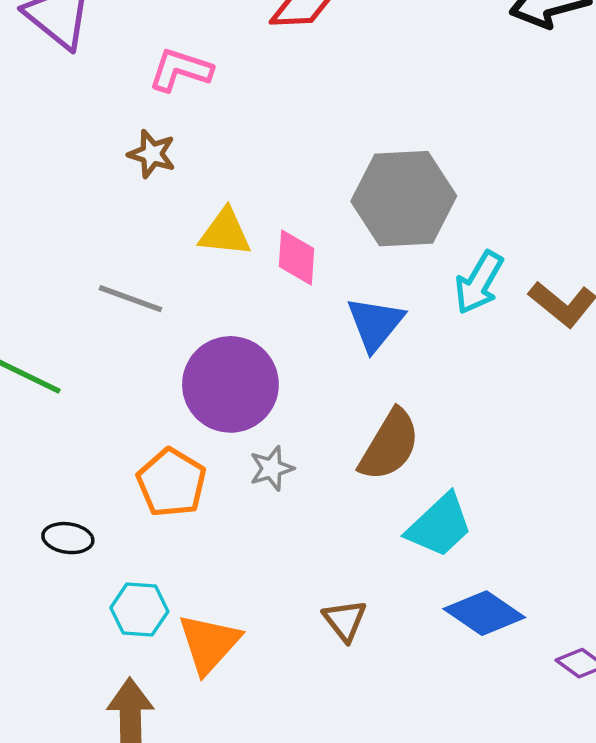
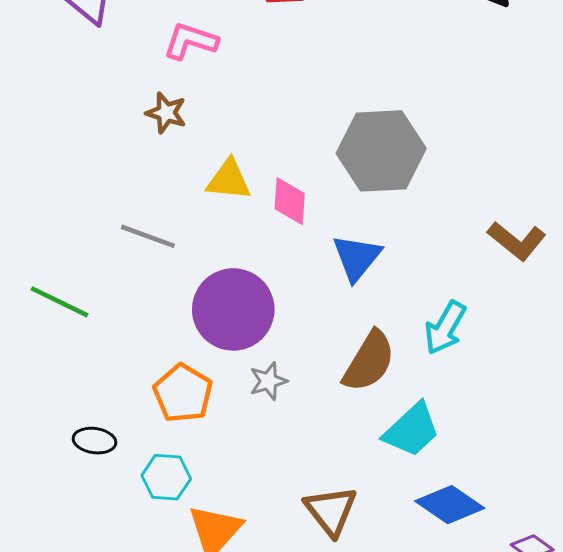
cyan arrow: (479, 283) -> (445, 328), moved
cyan hexagon: (139, 610) -> (166, 477), moved
brown triangle: (345, 620) -> (331, 511), size x1.4

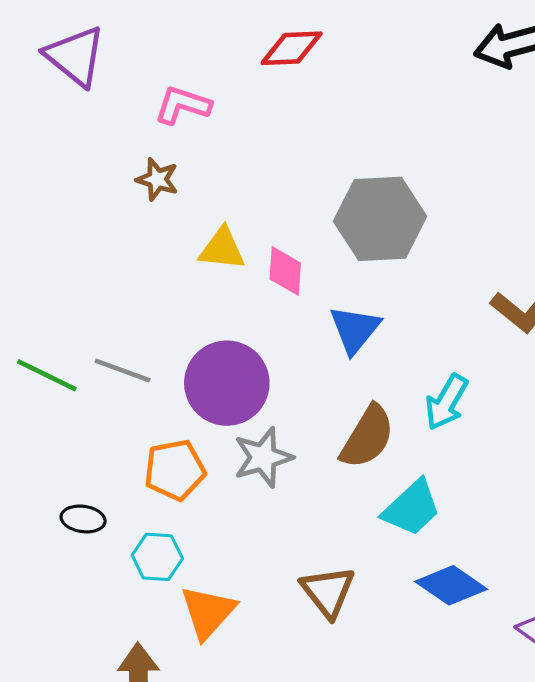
gray line: (148, 236) -> (123, 370), moved
gray star: (268, 381) -> (263, 457), size x1.5
orange pentagon: (183, 393) -> (175, 470), turned 30

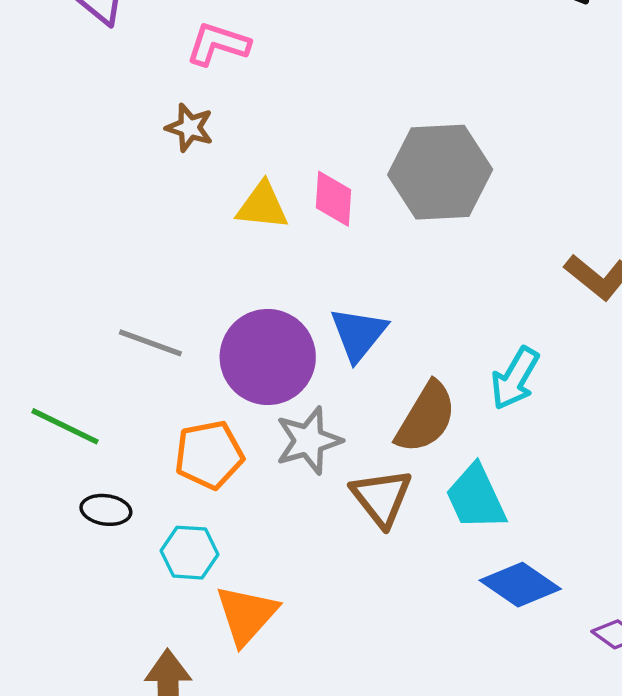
pink diamond: (285, 271) -> (334, 199), moved
blue triangle: (355, 329) -> (358, 334), moved
green line: (47, 375) -> (65, 426), moved
cyan trapezoid: (412, 508) -> (476, 497), turned 108
brown triangle: (328, 592) -> (382, 497), moved

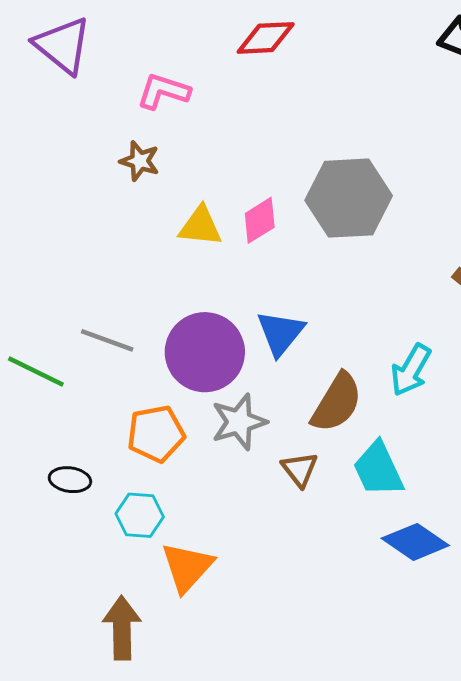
pink diamond: (334, 199) -> (260, 220), turned 54
green line: (65, 426) -> (36, 371), moved
brown triangle: (382, 497) -> (300, 469), size x0.7

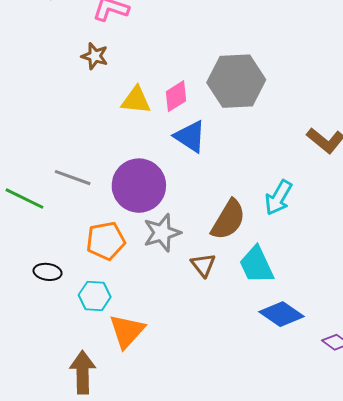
blue triangle: (280, 333) -> (190, 136), moved, turned -36

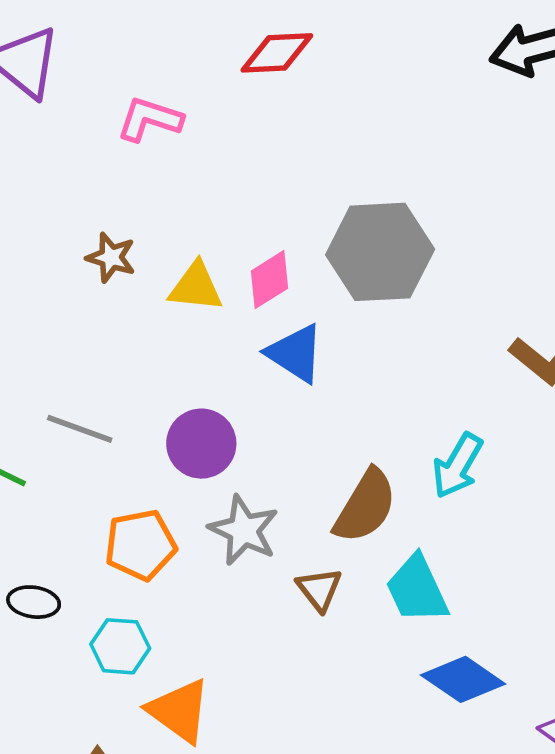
brown star: (95, 56) -> (111, 257), moved
purple circle: (139, 186) -> (201, 444), size x0.7
gray star: (162, 233) -> (244, 530), turned -30
orange triangle: (127, 331) -> (179, 711), turned -36

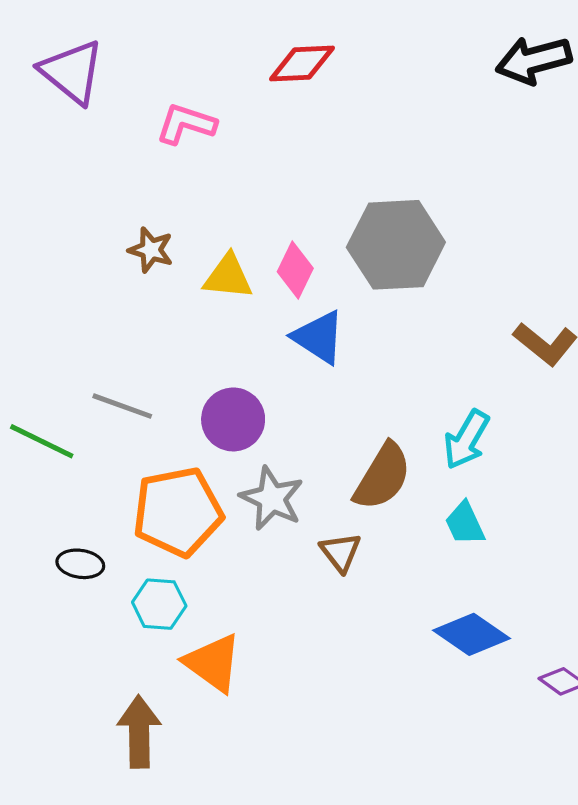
pink diamond: (270, 280) -> (295, 270), turned -32
orange pentagon: (140, 545) -> (178, 512), size x1.4
cyan trapezoid: (417, 589) -> (465, 524), moved, size x0.7

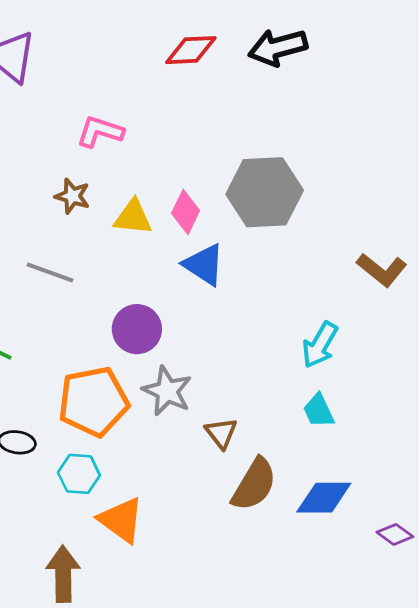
black arrow: (534, 60) -> (278, 47), moved
pink L-shape: (186, 124) -> (100, 132), moved
gray line: (122, 406) -> (50, 272), moved
brown semicircle: (383, 477) -> (254, 484), moved
blue diamond: (471, 634) -> (324, 498), turned -34

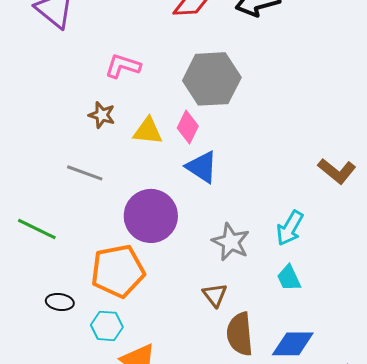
gray hexagon: (265, 192) -> (212, 79), moved
purple circle: (137, 329) -> (151, 216), size x1.4
gray star: (167, 391) -> (231, 242), moved
brown semicircle: (254, 484) -> (240, 334), turned 144

